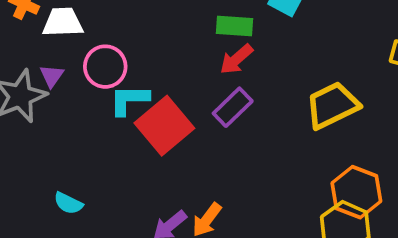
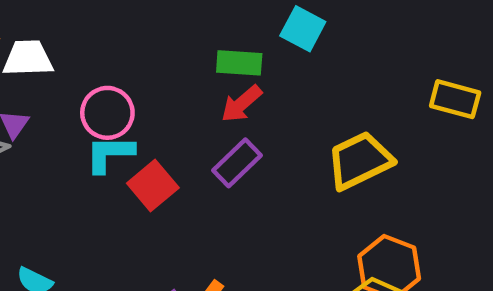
pink circle: (105, 67) -> (107, 113), moved
red square: (164, 126) -> (153, 186), size x0.7

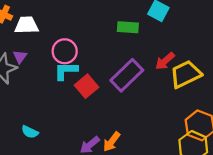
red arrow: (241, 104) -> (165, 61), moved
purple rectangle: (237, 163) -> (127, 75), size x1.4

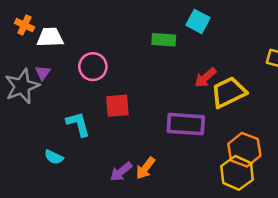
cyan L-shape: (66, 71) -> (78, 124), moved, turned 75
purple rectangle: (127, 75) -> (186, 124), moved, turned 48
red square: (86, 86) -> (117, 106), turned 35

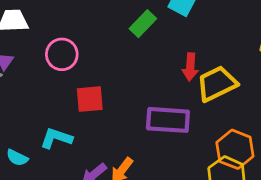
green rectangle: (164, 40) -> (143, 24), turned -50
red arrow: (205, 78) -> (190, 67), turned -45
cyan L-shape: (78, 124) -> (56, 138), moved, turned -56

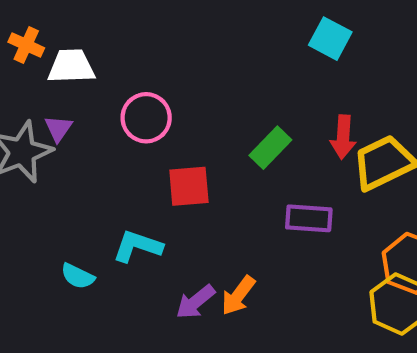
green rectangle: (143, 24) -> (270, 148), moved
purple rectangle: (168, 120) -> (309, 218), size x0.7

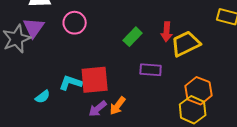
purple triangle: (58, 128) -> (34, 28), size x1.6
red square: (189, 186) -> (95, 80), moved, size x1.4
cyan semicircle: (78, 276) -> (43, 97), turned -63

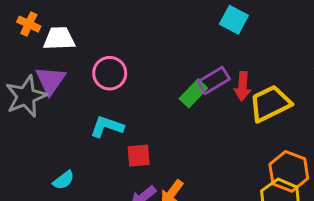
purple rectangle: (151, 70) -> (214, 80), moved, turned -35
red square: (95, 80) -> (139, 156), size x0.6
cyan L-shape: (71, 83) -> (107, 127), moved

